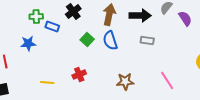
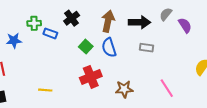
blue star: (28, 44) -> (14, 40), moved
red cross: (79, 74) -> (91, 77), moved, size x1.5

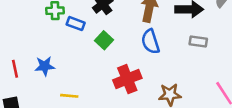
blue star: (14, 40) -> (45, 66), moved
green square: (86, 47) -> (104, 40), moved

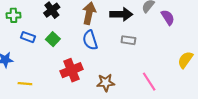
blue rectangle: (76, 24) -> (28, 37), moved

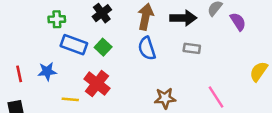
blue rectangle: (28, 37) -> (74, 45), size x1.5
red cross: (71, 70) -> (97, 84), moved, turned -30

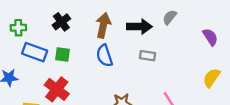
purple semicircle: (238, 22) -> (210, 37), moved
green square: (103, 47) -> (63, 54), turned -35

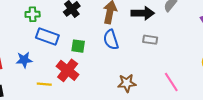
green square: (63, 54) -> (78, 46), moved

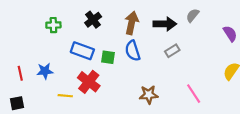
blue rectangle: (47, 37) -> (82, 51), moved
gray rectangle: (150, 40) -> (172, 51), turned -40
green square: (78, 46) -> (108, 57), moved

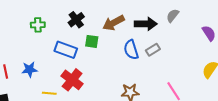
brown arrow: (132, 23) -> (114, 23), turned -130
blue semicircle: (133, 51) -> (131, 50), moved
green square: (108, 57) -> (92, 41), moved

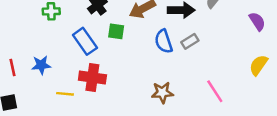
blue rectangle: (66, 50) -> (85, 41), turned 35
red cross: (72, 80) -> (92, 78), turned -30

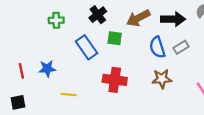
red cross: (92, 78) -> (115, 80), moved
brown star: (162, 93) -> (162, 79), moved

